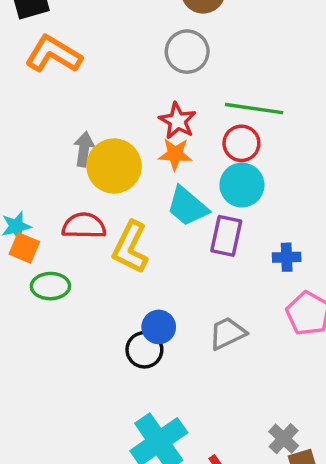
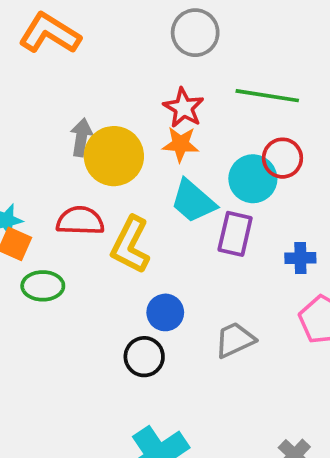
red circle: (241, 143) -> (282, 158), moved
blue circle: (159, 327) -> (165, 312), moved

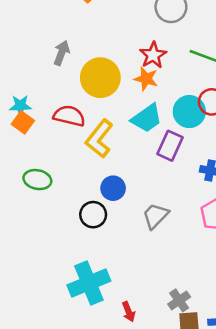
gray arrow: (81, 137) -> (62, 53), moved
cyan trapezoid: (193, 201) -> (147, 118), turned -88
green ellipse: (43, 286) -> (37, 180), moved
gray trapezoid: (235, 340) -> (155, 216), turned -32

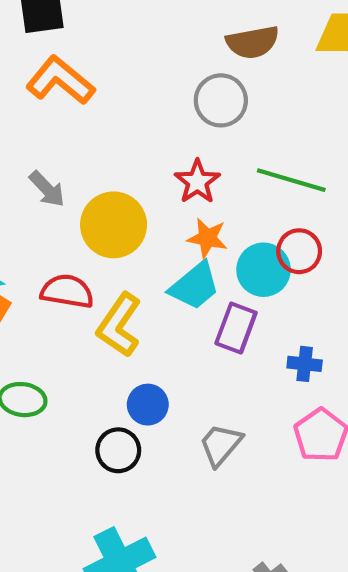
gray arrow: (62, 53) -> (47, 189), turned 120
orange star: (146, 79) -> (207, 238), moved

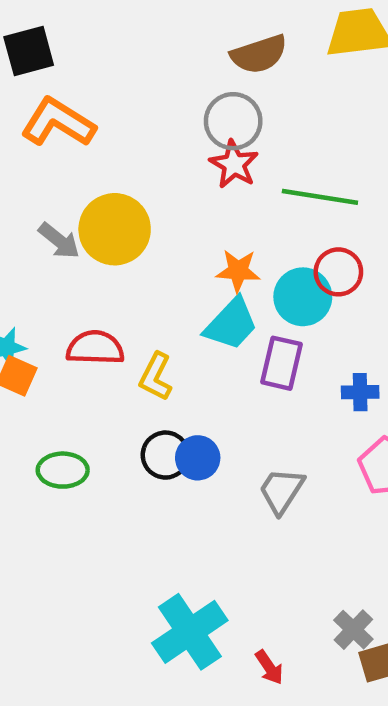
red star: (197, 182) -> (234, 164), moved
yellow circle: (114, 225) -> (115, 229), moved
yellow L-shape: (119, 325) -> (156, 377), size x0.7
black circle: (118, 450) -> (165, 455), moved

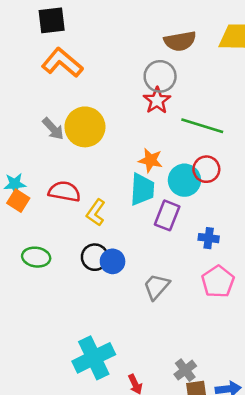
cyan trapezoid: (231, 324) -> (142, 189), turned -48

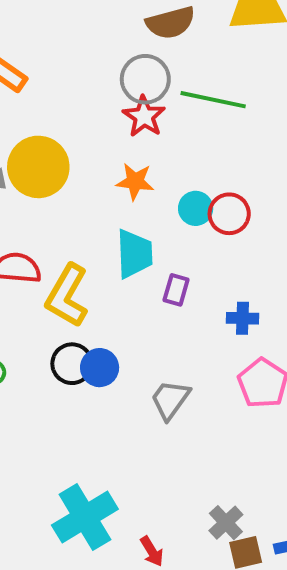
green line: (202, 126) -> (213, 100), moved
orange star: (150, 160) -> (135, 181), moved
cyan circle: (184, 180) -> (196, 208), moved, size x0.7
yellow L-shape: (96, 213) -> (67, 296), size x1.5
purple rectangle: (167, 215) -> (176, 290), size x0.7

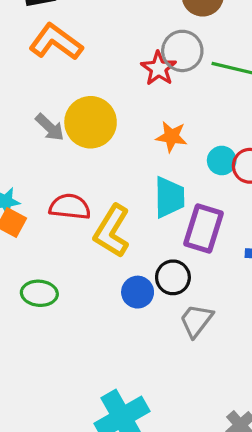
red star: (144, 116) -> (159, 68), moved
purple rectangle: (176, 290) -> (203, 229), size x1.8
black circle: (72, 364) -> (173, 277), moved

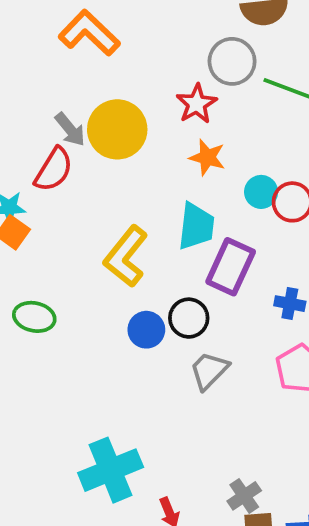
red star: (159, 68) -> (197, 104), moved
red semicircle: (70, 207) -> (54, 170), moved, turned 108

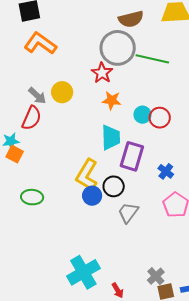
gray circle: (232, 61) -> (118, 48), size x1.4
yellow circle: (117, 129) -> (62, 92), size x0.7
yellow L-shape: (126, 256) -> (87, 175), moved
blue cross: (290, 304) -> (166, 171), turned 35

